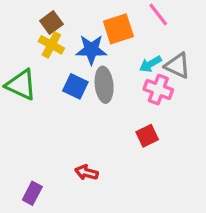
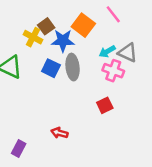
brown square: (51, 23) -> (46, 26), moved
orange square: (118, 29) -> (83, 25), turned -35

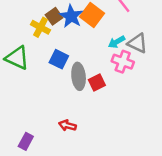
blue star: (63, 41) -> (71, 16), moved, turned 30
gray ellipse: (73, 67) -> (79, 76), moved
red square: (105, 105) -> (97, 82), moved

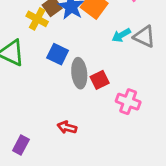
pink cross: (123, 62) -> (128, 102), moved

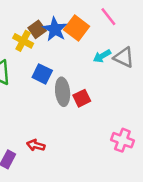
pink cross: (128, 102) -> (122, 140), moved
red arrow: (67, 127) -> (36, 145), moved

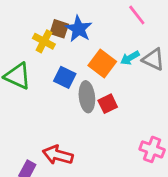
orange square: (77, 28) -> (102, 63), moved
brown square: (37, 29) -> (59, 29), turned -36
red arrow: (36, 145) -> (58, 155), size x1.5

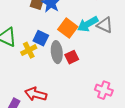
yellow cross: (44, 41) -> (29, 50), moved, turned 35
cyan arrow: (130, 58) -> (88, 24), size x1.5

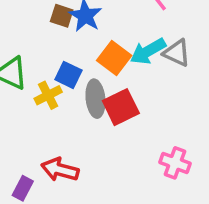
red square: (72, 57) -> (121, 107), size x1.5

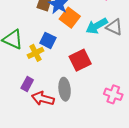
orange square: (114, 58) -> (70, 18), moved
gray ellipse: (95, 99) -> (65, 89), moved
purple rectangle: (23, 188) -> (27, 84), moved

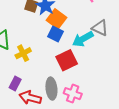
cyan arrow: (97, 26) -> (83, 39), moved
blue square: (48, 40) -> (55, 34), moved
pink cross: (113, 94) -> (73, 94), moved

